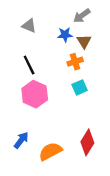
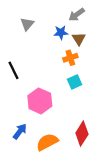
gray triangle: (29, 26) -> (27, 24), turned 48
black line: (29, 65) -> (13, 70), moved
pink hexagon: (35, 94) -> (40, 101), moved

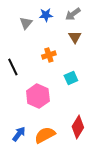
blue star: (61, 32) -> (46, 15), moved
orange cross: (70, 58) -> (49, 55), moved
blue arrow: (20, 131) -> (19, 134), moved

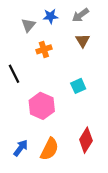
orange cross: (49, 55) -> (44, 49), moved
orange semicircle: (45, 135) -> (49, 149), turned 145

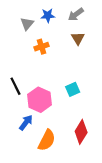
black line: (14, 74) -> (16, 86), moved
cyan square: (78, 86) -> (73, 89), moved
blue arrow: (21, 148) -> (26, 123), moved

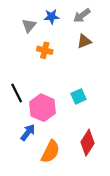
brown triangle: (78, 38) -> (84, 41), turned 40
orange cross: (42, 47) -> (45, 50), turned 32

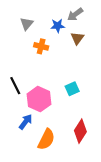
blue star: (52, 17) -> (58, 26), moved
brown triangle: (84, 41) -> (77, 38), turned -32

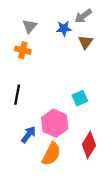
orange cross: (41, 46) -> (23, 50), moved
black line: (15, 86) -> (17, 95), turned 36
pink hexagon: (39, 99) -> (55, 123), moved

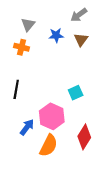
blue star: (64, 28) -> (56, 35), moved

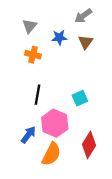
orange cross: (22, 47) -> (33, 55), moved
black line: (16, 89) -> (38, 95), moved

